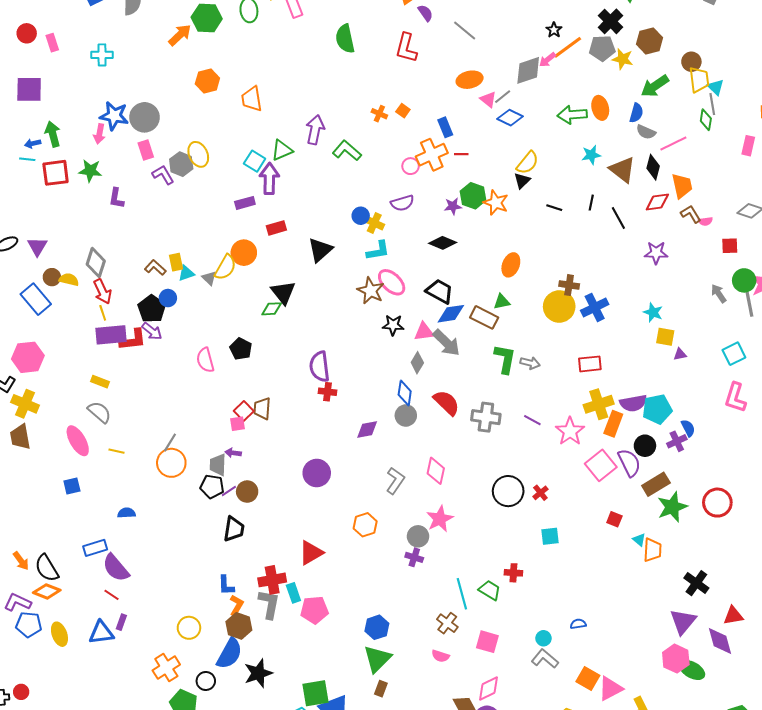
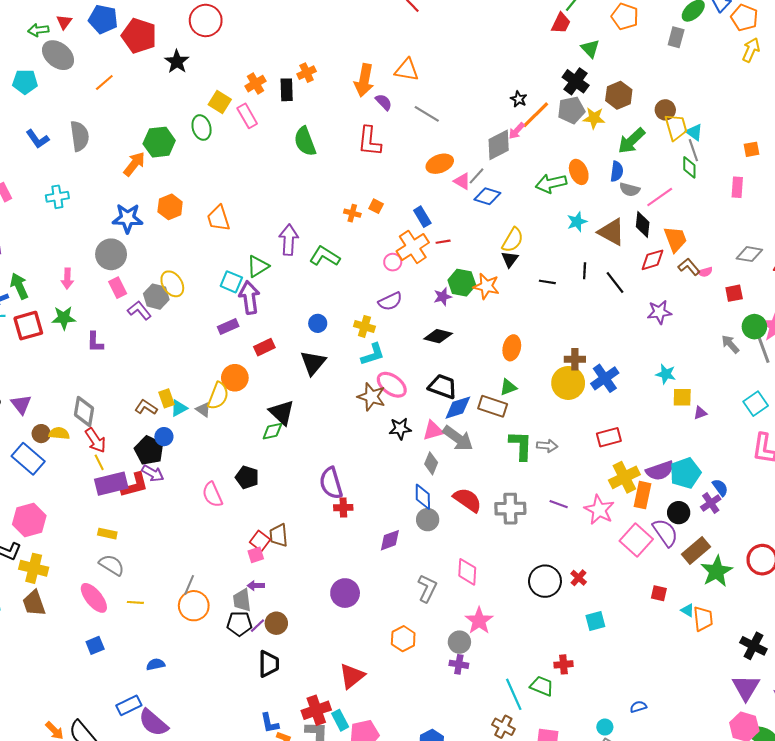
blue star: (114, 116) -> (128, 218), moved
blue circle: (361, 216) -> (318, 323), moved

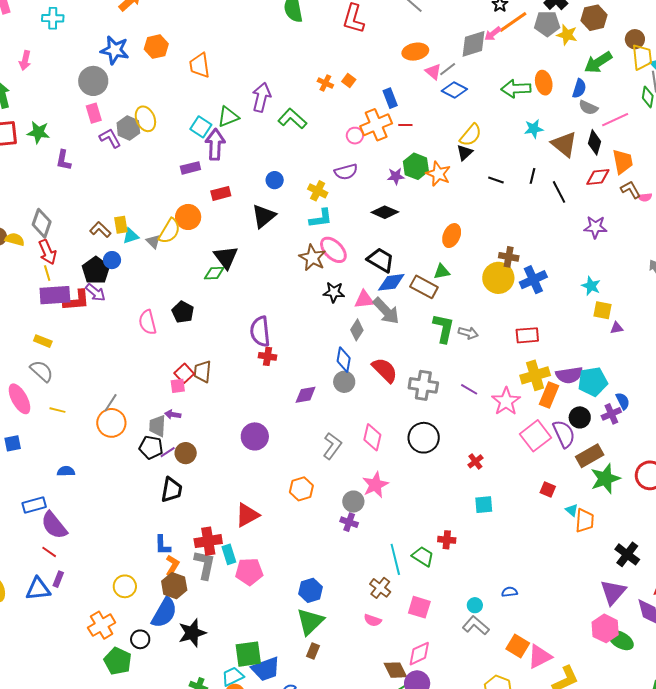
pink arrow: (67, 279) -> (25, 60), moved
black circle: (545, 581) -> (424, 438), moved

